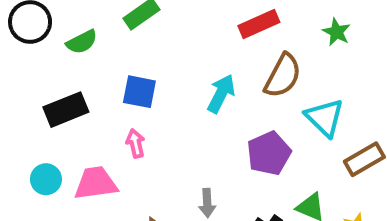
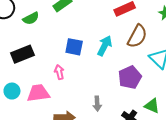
blue square: (139, 92) -> (74, 47), moved

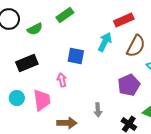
cyan arrow: (105, 46) -> (105, 42), moved
pink trapezoid: (38, 93) -> (42, 100), turned 90

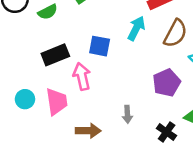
black rectangle: (27, 63) -> (55, 55), moved
pink arrow: (62, 80) -> (82, 76), size x1.5

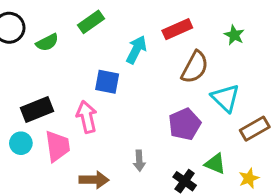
cyan arrow: (136, 28) -> (136, 50), moved
black rectangle: (55, 55) -> (37, 110), moved

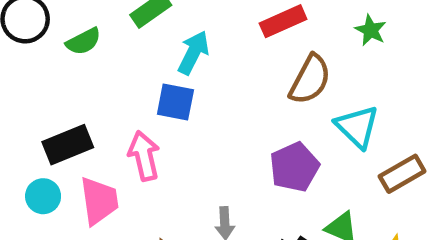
cyan arrow: (136, 50) -> (193, 53), moved

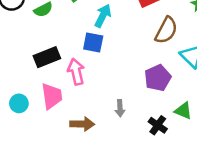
black rectangle: (68, 145) -> (47, 57), moved
cyan circle: (43, 196) -> (19, 103), moved

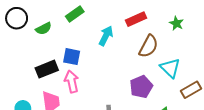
cyan arrow: (103, 16) -> (106, 36), moved
blue square: (93, 43) -> (72, 57), moved

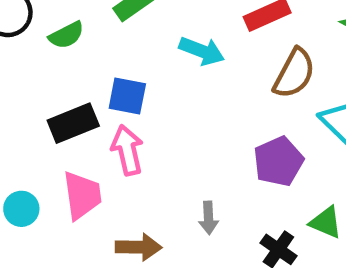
cyan arrow: (106, 36) -> (202, 51), turned 84

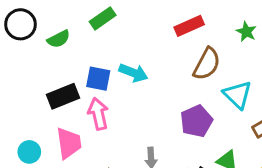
cyan arrow: (202, 51) -> (133, 73), moved

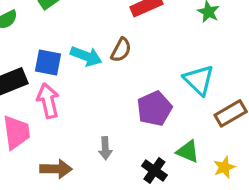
brown semicircle: (207, 64) -> (121, 50), moved, size x0.7

